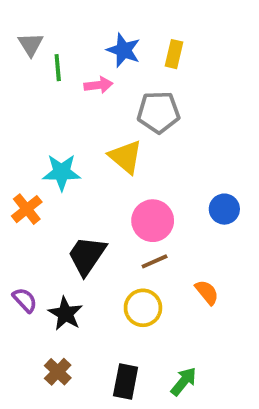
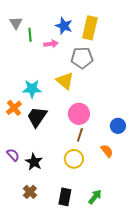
yellow rectangle: (174, 54) -> (90, 28), size x1.6
blue circle: (224, 209) -> (118, 126), moved
black trapezoid: (87, 256) -> (37, 117), moved
brown line: (155, 261) -> (80, 135), turned -48

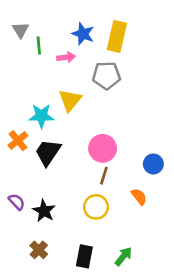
yellow triangle: (65, 81) -> (70, 100), moved, turned 30

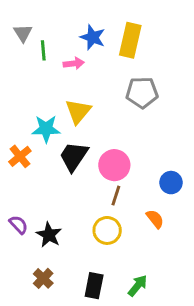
gray pentagon: (106, 75) -> (142, 93), moved
black trapezoid: (48, 152) -> (74, 156), moved

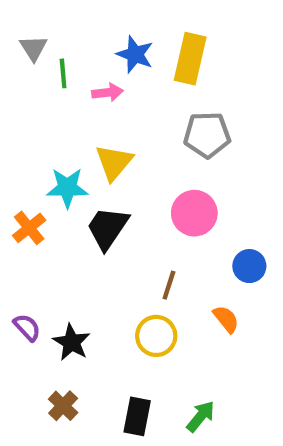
pink circle: (114, 165) -> (194, 213), moved

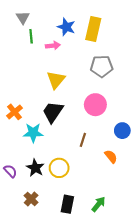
gray triangle: (33, 48) -> (23, 18), moved
cyan star: (67, 188) -> (33, 133), moved
purple semicircle: (27, 327) -> (10, 171), moved
yellow circle: (156, 336) -> (59, 168), moved

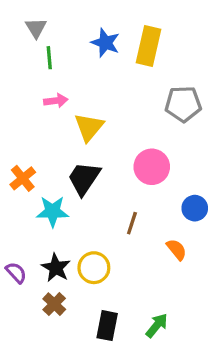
pink arrow: (53, 46) -> (56, 101), moved
gray pentagon: (102, 66) -> (183, 104), moved
brown cross: (31, 199) -> (54, 304), moved

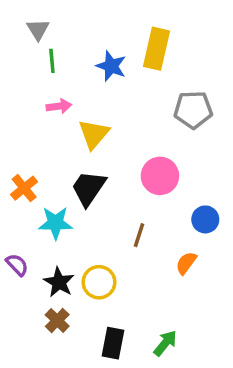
blue star: (105, 43) -> (111, 66), moved
orange semicircle: (177, 249) -> (186, 263), turned -105
purple semicircle: (16, 273) -> (17, 265), moved

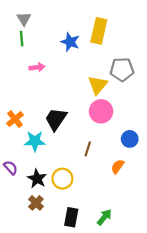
green line: (52, 61) -> (22, 39), moved
yellow triangle: (94, 134) -> (98, 85), moved

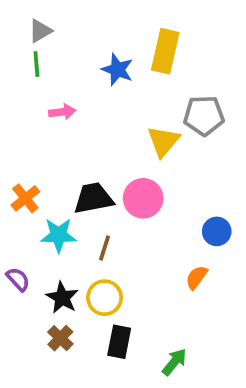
gray triangle: (24, 19) -> (40, 31), turned 32
pink circle: (101, 111) -> (143, 198), moved
black trapezoid: (56, 119) -> (93, 198), turned 45
brown line: (88, 149) -> (105, 248), moved
black rectangle: (71, 217) -> (119, 342), moved

